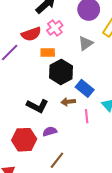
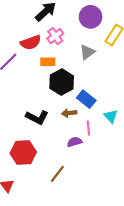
purple semicircle: (50, 131) -> (74, 142), moved

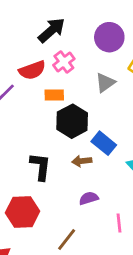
black L-shape: (37, 117) -> (40, 167), turned -110
pink line: (88, 128) -> (119, 223), moved

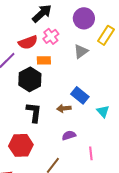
black hexagon: (72, 121) -> (30, 79), moved

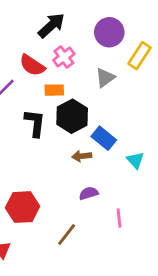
red semicircle: (28, 42) -> (32, 65), turned 54
black hexagon: (30, 79) -> (72, 116), moved
black L-shape: (34, 112) -> (35, 123), moved

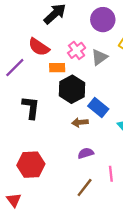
pink cross: (64, 57) -> (77, 50), moved
black L-shape: (35, 123) -> (31, 108), moved
brown line: (67, 235) -> (85, 187), moved

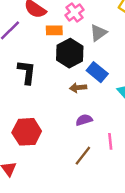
gray triangle: (99, 57) -> (98, 33), moved

